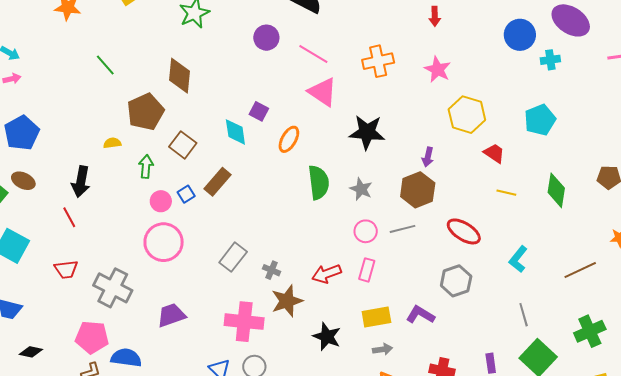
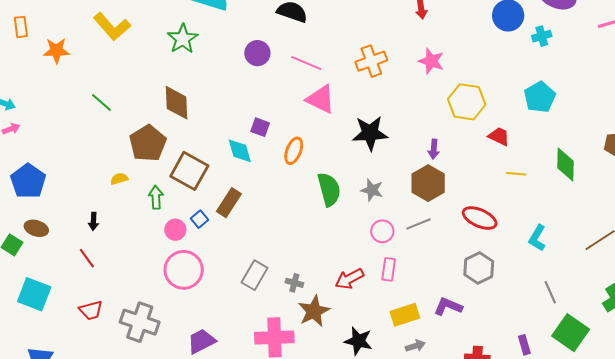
brown square: (183, 145) -> (189, 171), size x1.4
black arrow: (81, 182) -> (93, 221), size x0.6

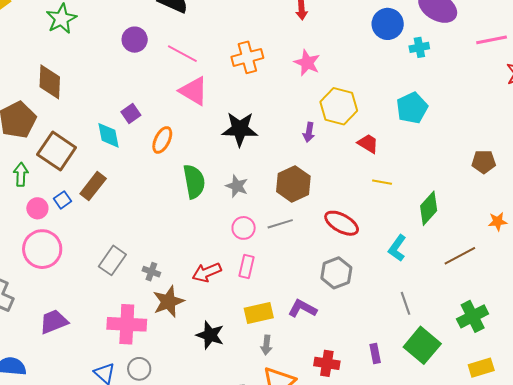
purple square: (260, 127) -> (131, 114), turned 30
purple arrow: (434, 149) -> (309, 132), moved
green diamond: (566, 165) -> (429, 208), moved, turned 36
gray arrow: (415, 346) -> (266, 345), turned 108

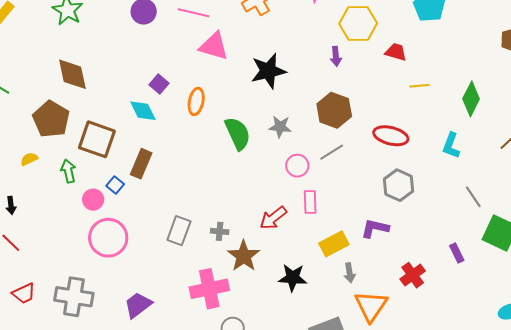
red cross: (327, 363) -> (413, 275), turned -30

